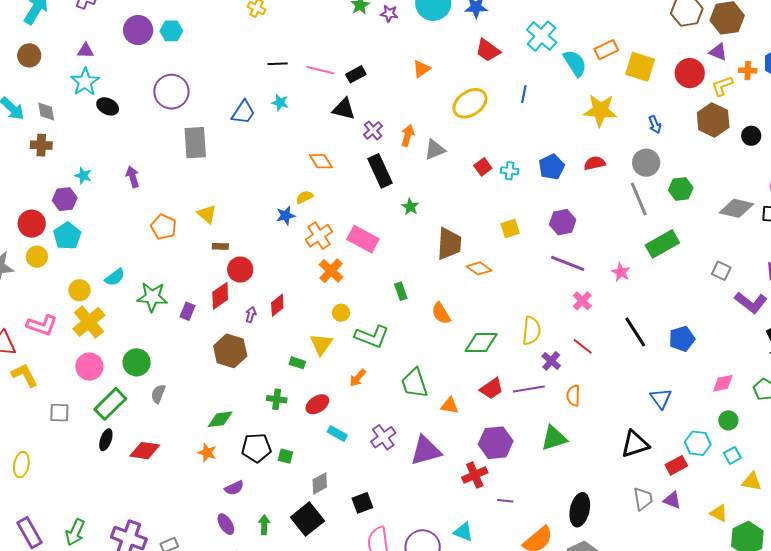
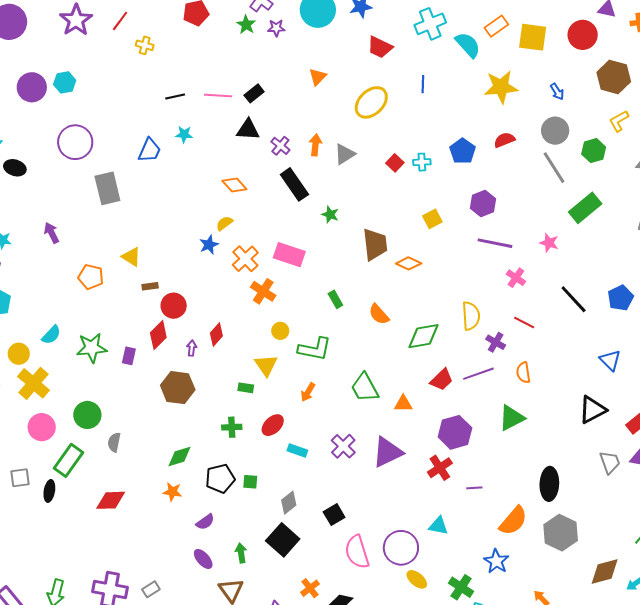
cyan cross: (542, 36) -> (430, 24), turned 36
yellow L-shape: (722, 86) -> (619, 121), moved
black ellipse: (106, 440) -> (49, 491), moved

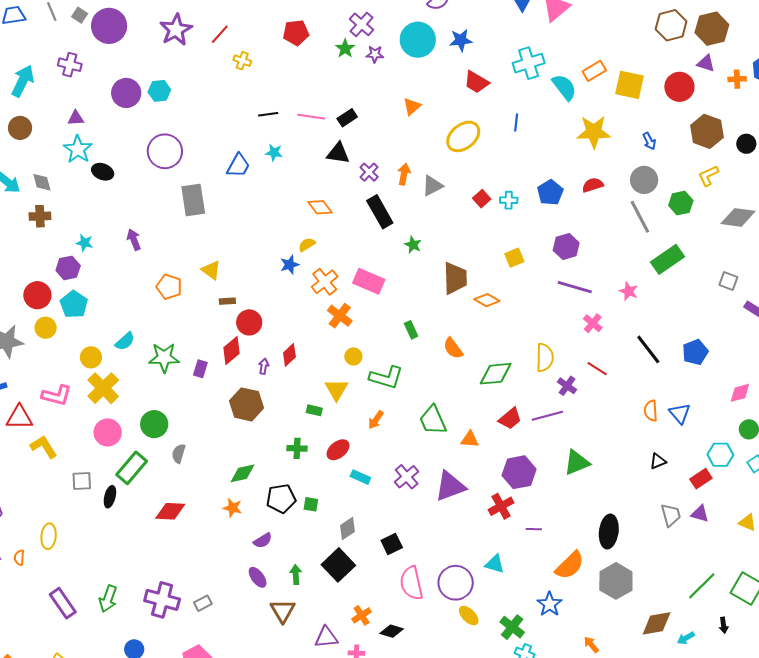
orange semicircle: (523, 373) -> (651, 411), moved
black triangle: (592, 410) -> (658, 461), size x0.6

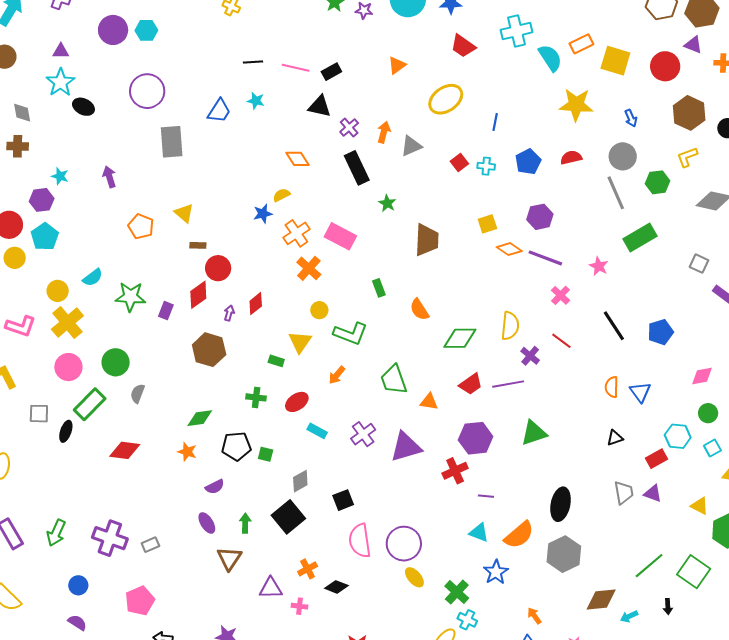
blue line: (516, 122) -> (495, 122), moved
orange diamond: (487, 300) -> (509, 249), moved
cyan triangle: (495, 564) -> (479, 533), moved

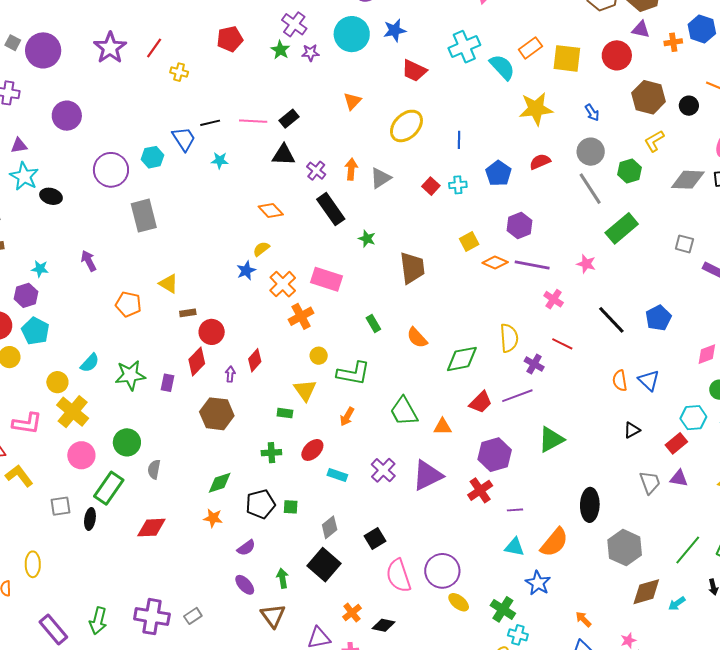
cyan hexagon: (146, 30) -> (153, 157), moved
blue trapezoid: (219, 111) -> (184, 139), moved, turned -56
orange cross: (309, 268) -> (301, 316), turned 30
gray hexagon: (564, 554) -> (625, 548), moved

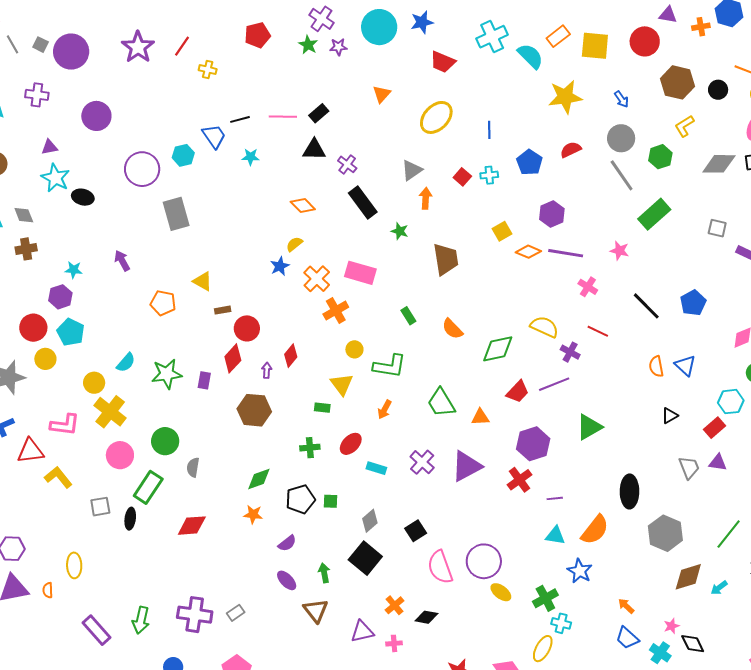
orange arrow: (351, 169) -> (426, 198), moved
yellow semicircle: (509, 338) -> (544, 327), turned -60
green cross: (503, 609) -> (545, 598), turned 30

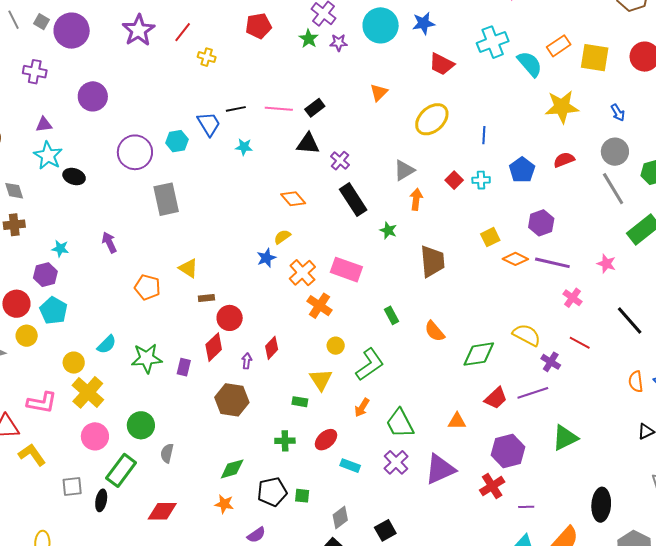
orange cross: (336, 311) -> (320, 306), turned -30
green L-shape: (390, 366) -> (370, 364), turned -48
green trapezoid: (441, 403) -> (400, 423), moved

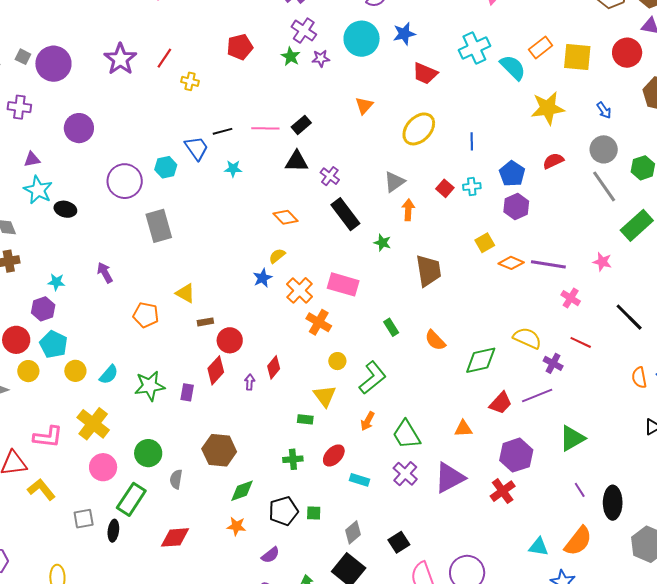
purple hexagon: (541, 223) -> (516, 207), moved
yellow circle: (74, 363) -> (75, 371), moved
brown hexagon: (232, 400) -> (219, 450), moved
purple line: (526, 507) -> (580, 490), moved, turned 63

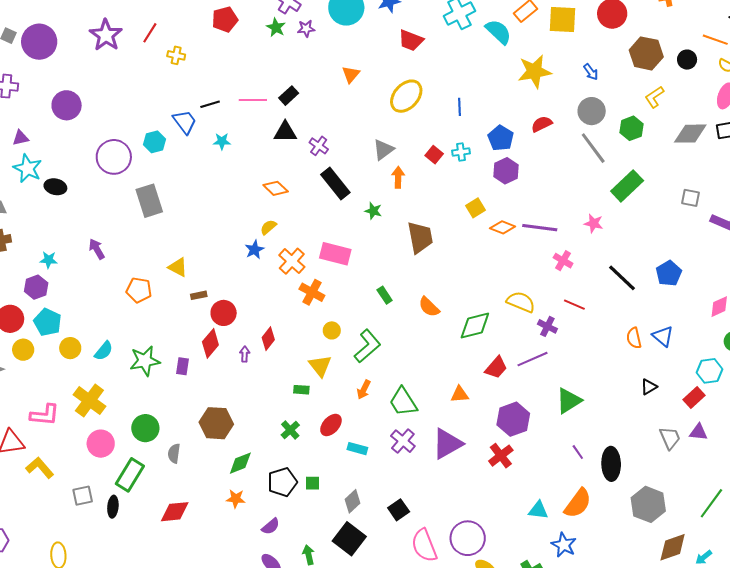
green cross: (293, 459) -> (290, 430), turned -36

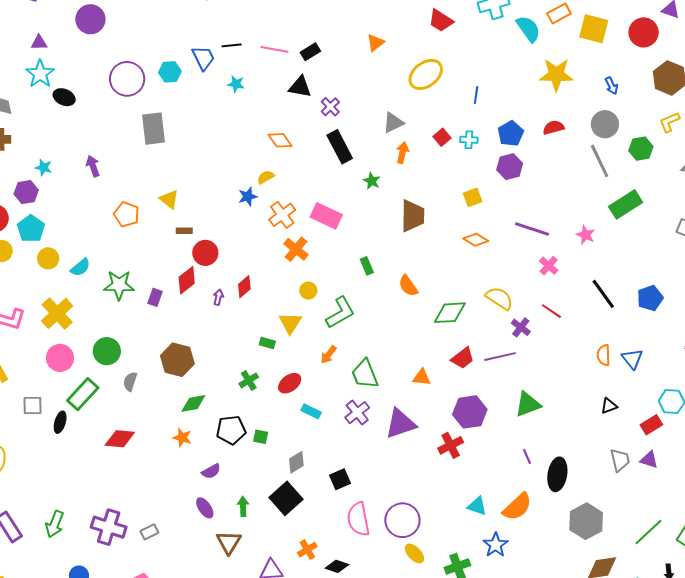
orange diamond: (503, 227) -> (476, 240), moved

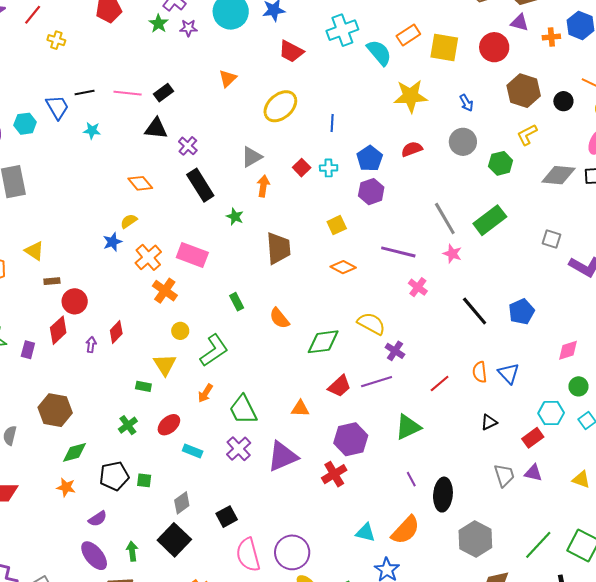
gray line: (600, 161) -> (445, 219), moved
red line: (551, 311) -> (440, 383), moved, turned -70
purple ellipse: (205, 508) -> (94, 556), size x1.4

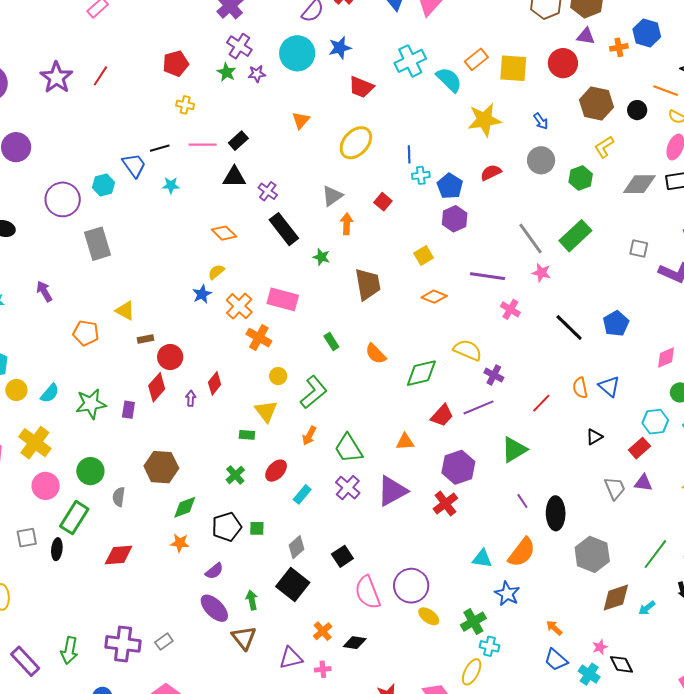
yellow cross: (56, 40) -> (185, 105), moved
cyan cross: (329, 168) -> (421, 175), moved
cyan rectangle: (193, 451) -> (302, 494), turned -66

